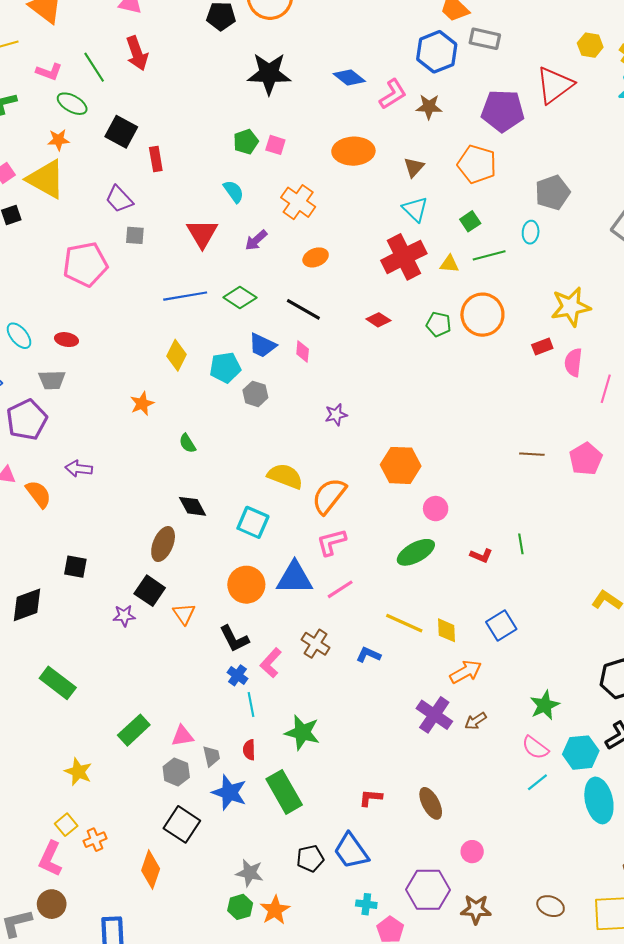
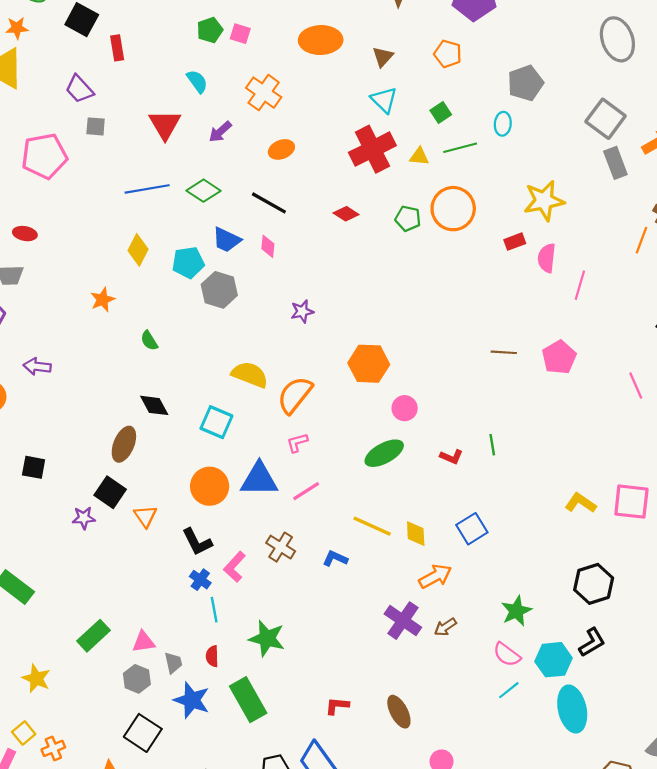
orange pentagon: (477, 164) -> (448, 54), size x0.7
gray hexagon: (255, 394) -> (219, 290), size x1.4
pink L-shape: (331, 542) -> (297, 443), size x0.7

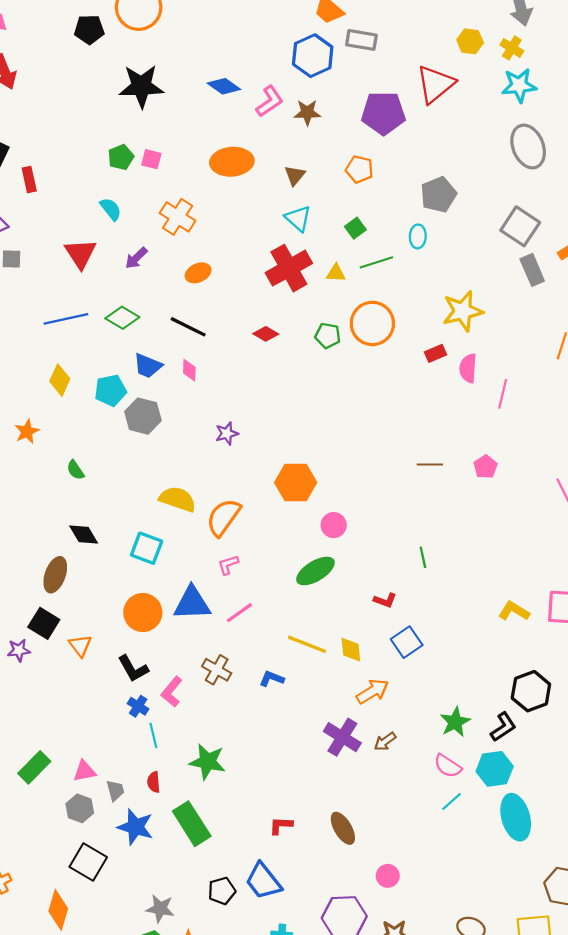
pink pentagon: (559, 357) -> (485, 467), size x0.7
red L-shape: (451, 457) -> (385, 600), moved
black L-shape: (592, 642) -> (503, 727), moved

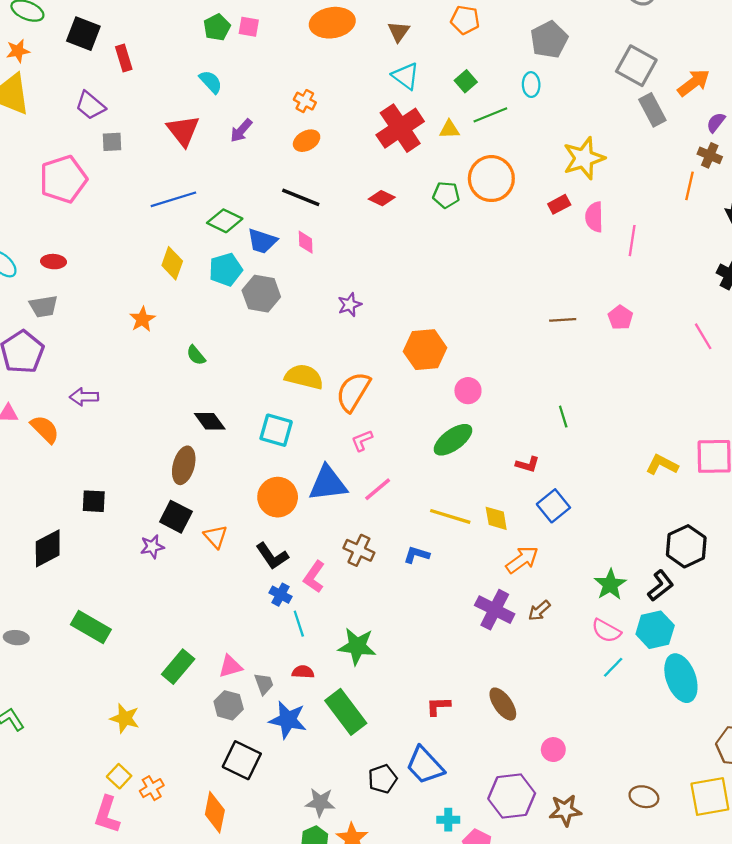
orange cross: (178, 217) -> (305, 101), moved, size x0.6
green diamond: (122, 318) -> (225, 221), moved
red semicircle: (154, 782) -> (303, 672), turned 102

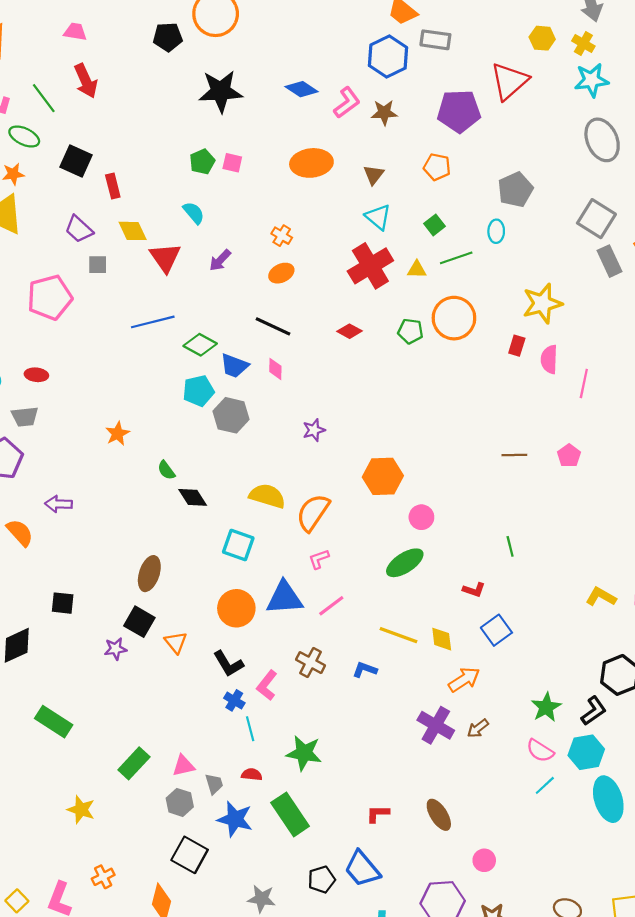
red rectangle: (559, 204) -> (517, 346), turned -48
yellow diamond: (172, 263) -> (133, 231), moved, turned -48
black diamond: (210, 421) -> (193, 497), moved
yellow square: (119, 776) -> (17, 901), moved

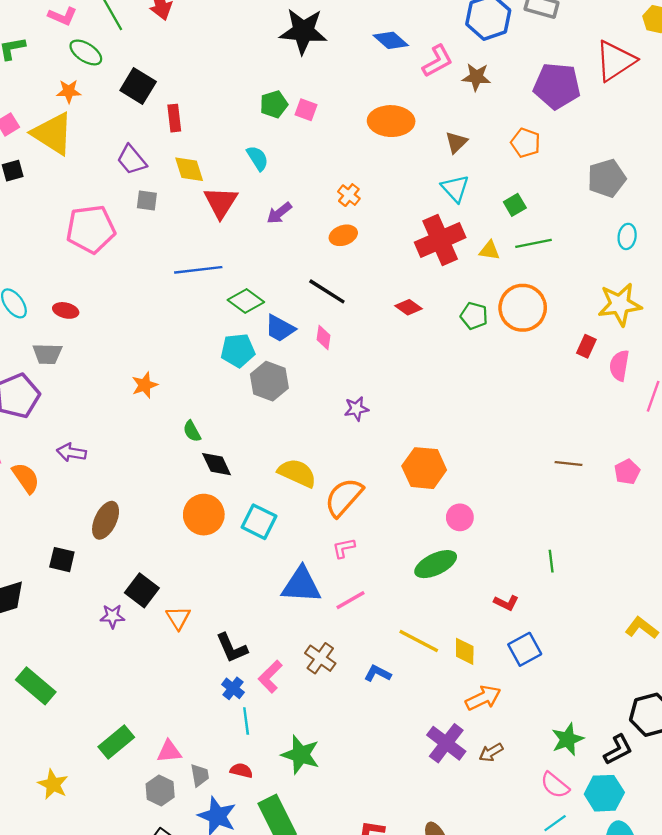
cyan ellipse: (496, 231) -> (627, 236), moved
brown ellipse: (149, 574) -> (106, 520), moved
orange circle: (236, 608) -> (204, 515), moved

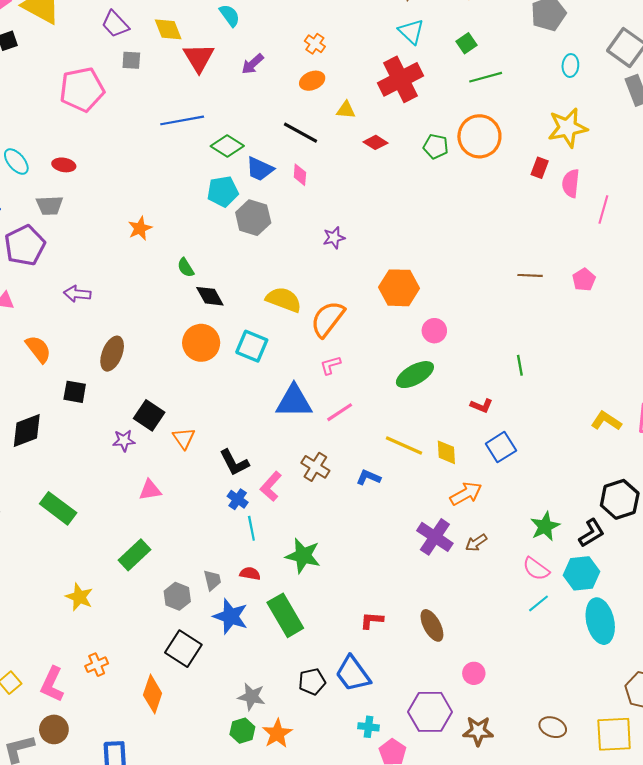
yellow triangle: (489, 250) -> (346, 110), moved
orange semicircle: (26, 478) -> (38, 349), moved
pink triangle: (169, 751) -> (150, 490), moved

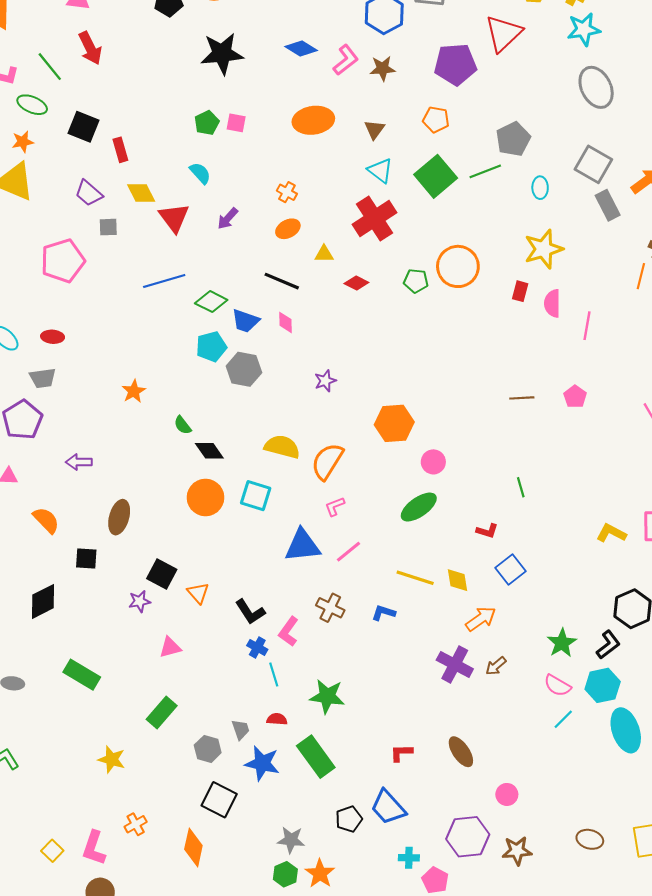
green square: (466, 43) -> (436, 176), size x2.0
green line: (486, 77) -> (485, 171), moved

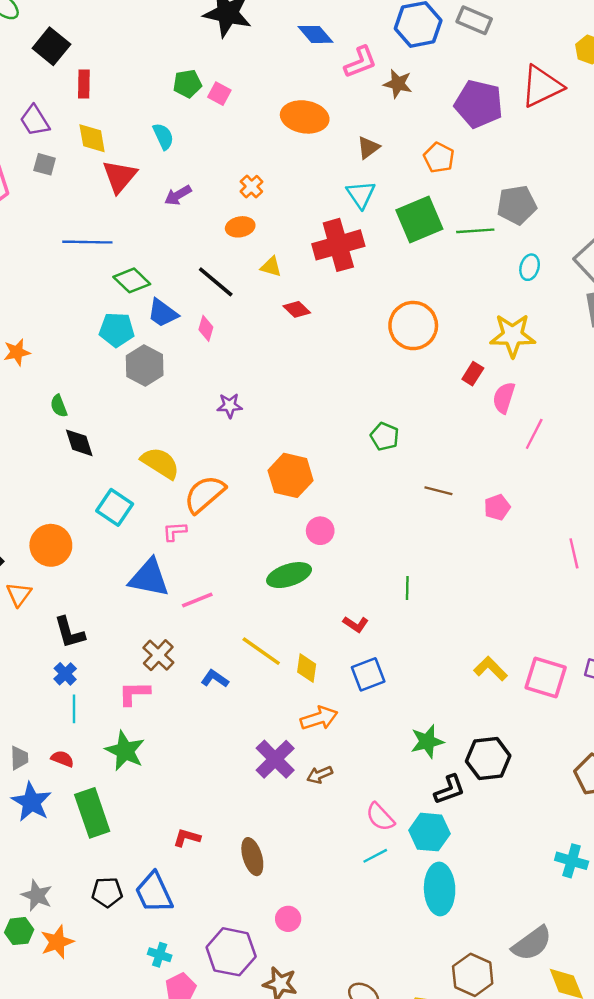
green pentagon: (416, 281) -> (385, 436), moved
orange circle: (206, 497) -> (51, 545), moved
pink L-shape: (335, 506) -> (175, 531), moved
pink L-shape: (289, 631) -> (134, 693), moved, turned 36
green star: (562, 643) -> (427, 741), moved

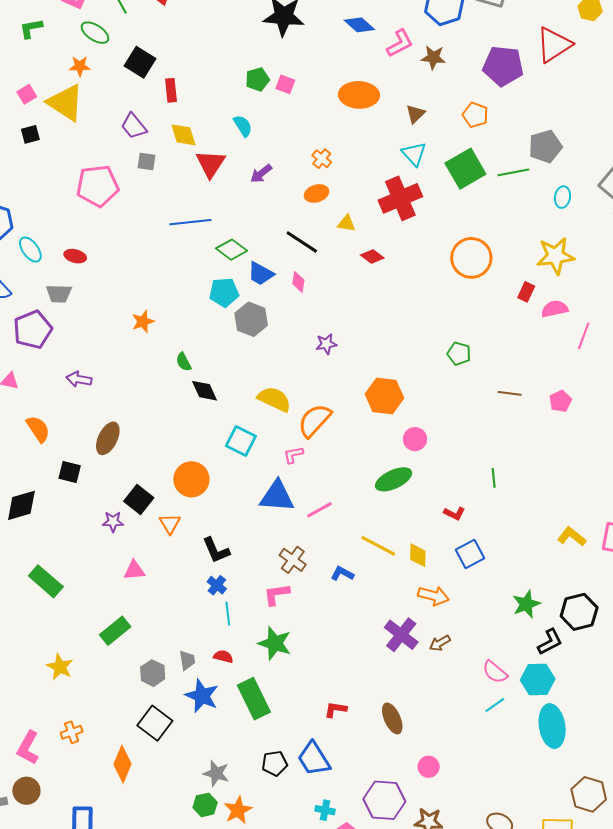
pink semicircle: (504, 398) -> (555, 309), turned 68
orange arrow: (319, 718) -> (434, 596), turned 40

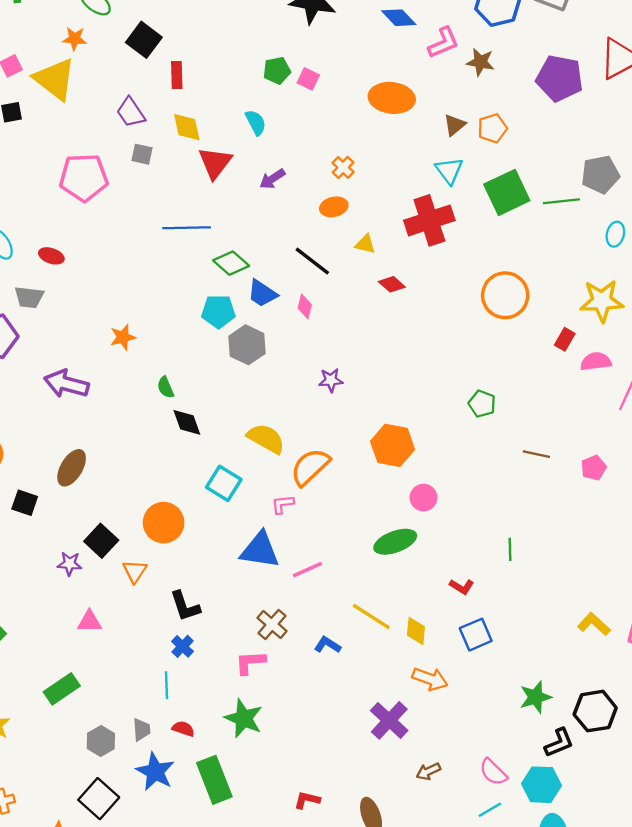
orange pentagon: (475, 115) -> (492, 128), moved, turned 30
purple arrow: (79, 379) -> (66, 384), moved, size x1.5
cyan line: (228, 614) -> (166, 685), moved
brown arrow: (440, 643) -> (428, 771), moved

